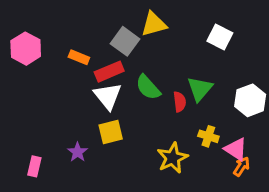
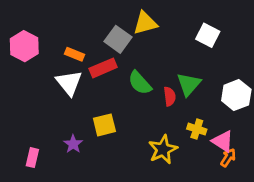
white triangle: (108, 96) -> (69, 83), moved

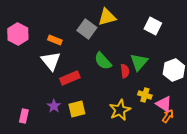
red rectangle: (103, 68) -> (70, 78), moved
yellow square: (104, 125) -> (77, 109), moved

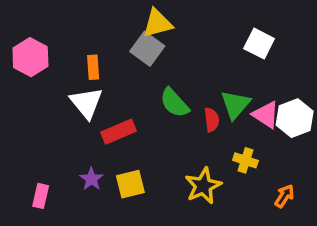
yellow triangle: (107, 17) -> (157, 23), moved
orange rectangle: (55, 40) -> (93, 67), turned 64
pink triangle: (164, 104) -> (266, 115), moved

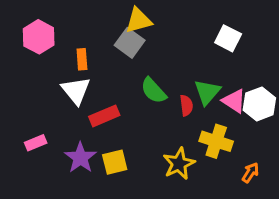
pink hexagon: (30, 57) -> (39, 37), moved
yellow cross: (245, 160) -> (216, 141), size x1.5
purple star: (91, 179) -> (80, 158), size x1.5
pink rectangle: (41, 196) -> (36, 143), moved, turned 54

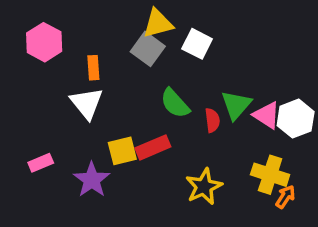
white square: (228, 38) -> (197, 44), moved
red rectangle: (104, 116) -> (153, 147), moved
yellow cross: (216, 141) -> (270, 175), moved
yellow square: (115, 162) -> (122, 151), moved

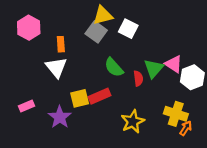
pink triangle: (267, 115) -> (174, 64), moved

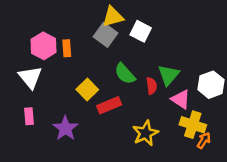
pink hexagon: (29, 28) -> (44, 46), moved
pink triangle: (174, 64) -> (181, 99), moved
white triangle: (56, 67) -> (30, 77), moved
yellow square: (80, 98) -> (87, 89), moved, turned -30
pink rectangle: (27, 106) -> (29, 116), turned -72

